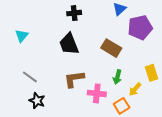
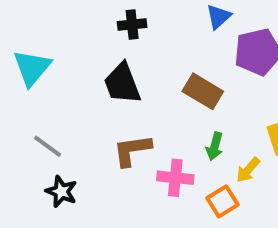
cyan triangle: (22, 36) -> (32, 68), size x1.5

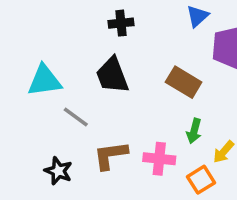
cyan triangle: (32, 68) -> (44, 80), moved, turned 42
gray line: (48, 146) -> (76, 117), moved
brown L-shape: (132, 150) -> (111, 155), moved

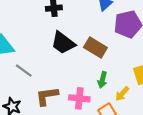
black trapezoid: (112, 75) -> (63, 43), moved, turned -32

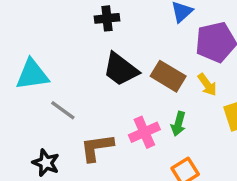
yellow arrow: (122, 94) -> (207, 85), moved, turned -77
pink cross: (79, 98) -> (144, 132), moved, turned -30

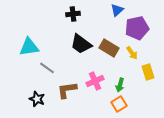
green arrow: (178, 124) -> (120, 85), moved

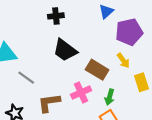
brown rectangle: (109, 48) -> (97, 70), moved

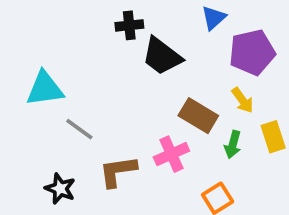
black trapezoid: (65, 50) -> (162, 56), moved
green arrow: (110, 97) -> (233, 144), moved

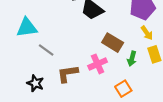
yellow arrow: (242, 100) -> (147, 33), moved

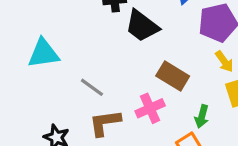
gray line: (46, 50) -> (92, 87), moved
green arrow: (132, 59) -> (202, 116), moved

